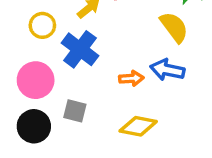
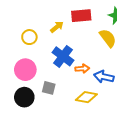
blue cross: (80, 49) -> (63, 56), moved
blue arrow: (167, 70) -> (104, 77), moved

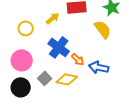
orange arrow: (82, 69) -> (78, 59), turned 48
gray square: (49, 88) -> (45, 78), turned 32
yellow diamond: (86, 97) -> (67, 79), moved

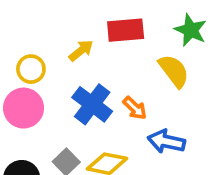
orange arrow: (78, 59) -> (135, 108), moved
pink circle: (22, 60) -> (24, 108), moved

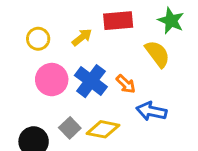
yellow circle: (31, 69) -> (38, 39), moved
pink circle: (24, 108) -> (52, 80), moved

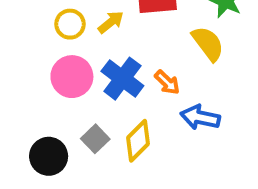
yellow circle: (38, 39) -> (70, 24), moved
yellow diamond: (103, 129) -> (138, 141), turned -56

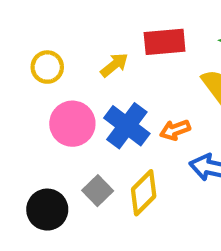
yellow circle: (70, 24) -> (47, 67), moved
orange arrow: (167, 82) -> (175, 130), turned 116

